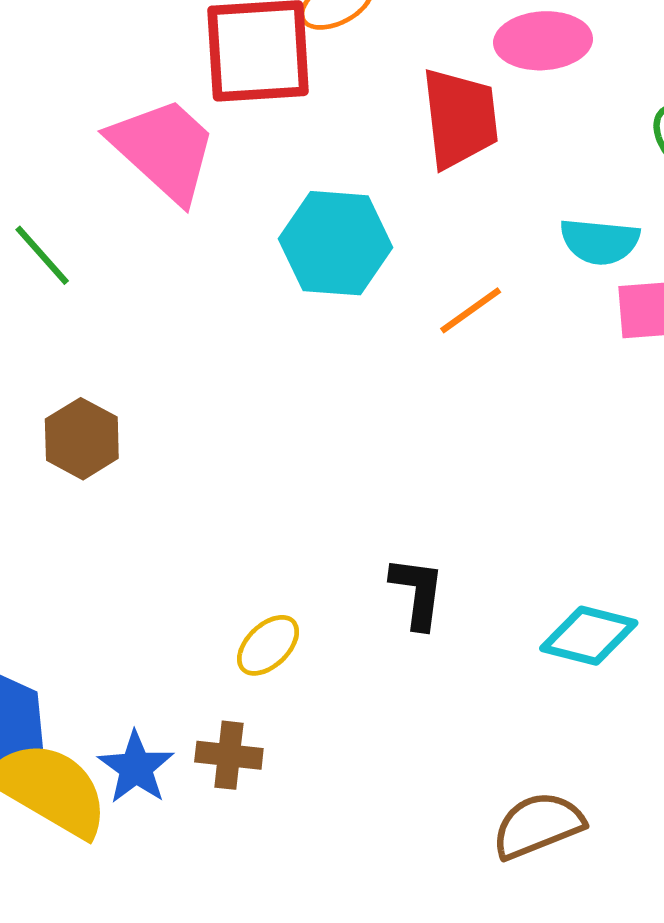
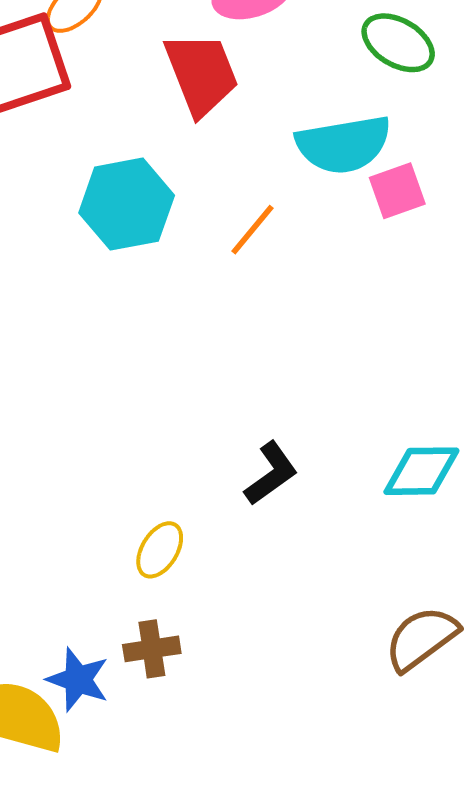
cyan semicircle: (600, 241) -> (344, 144), size x1.4
black L-shape: (418, 592) -> (271, 473), turned 62

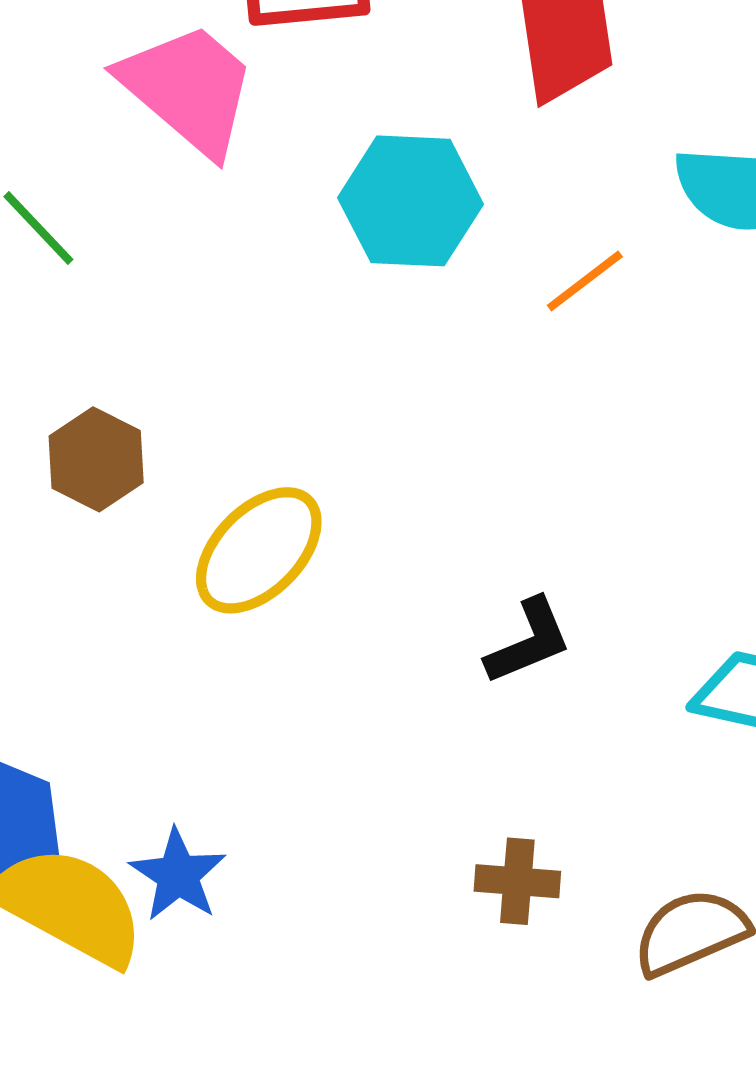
yellow ellipse: (160, 550) -> (259, 550), moved, size x1.6
brown cross: (152, 649) -> (517, 881), moved

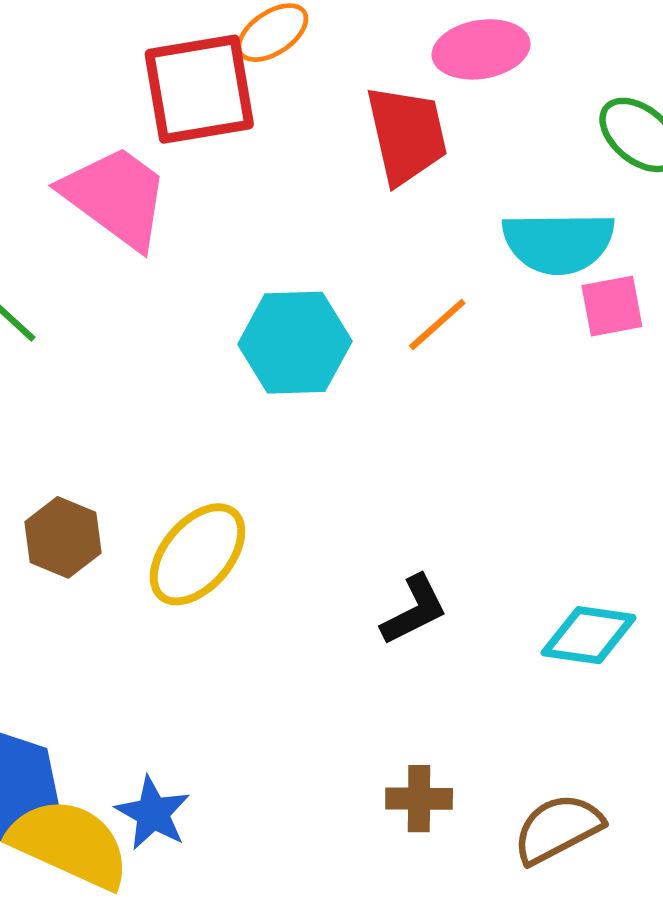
cyan hexagon: (411, 201) -> (295, 343), moved
brown hexagon: (96, 459) -> (63, 537), moved

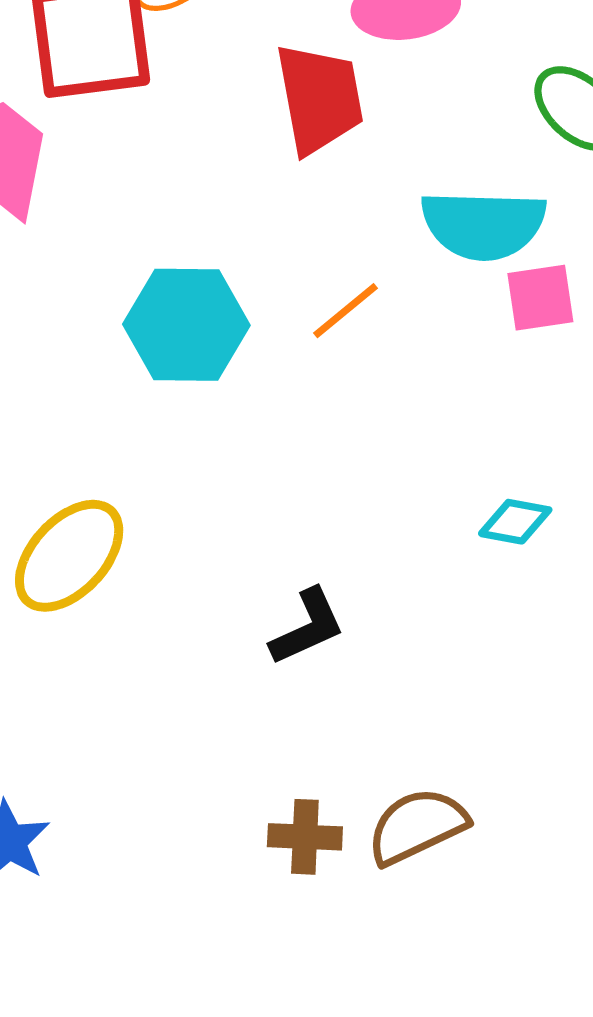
cyan diamond: (589, 635) -> (515, 522), moved, size x0.7
brown semicircle: (558, 829) -> (417, 826), moved

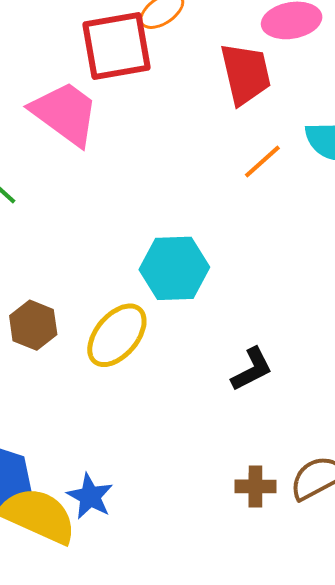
orange line: (345, 311) -> (262, 161), moved
cyan hexagon: (186, 325) -> (174, 268), moved

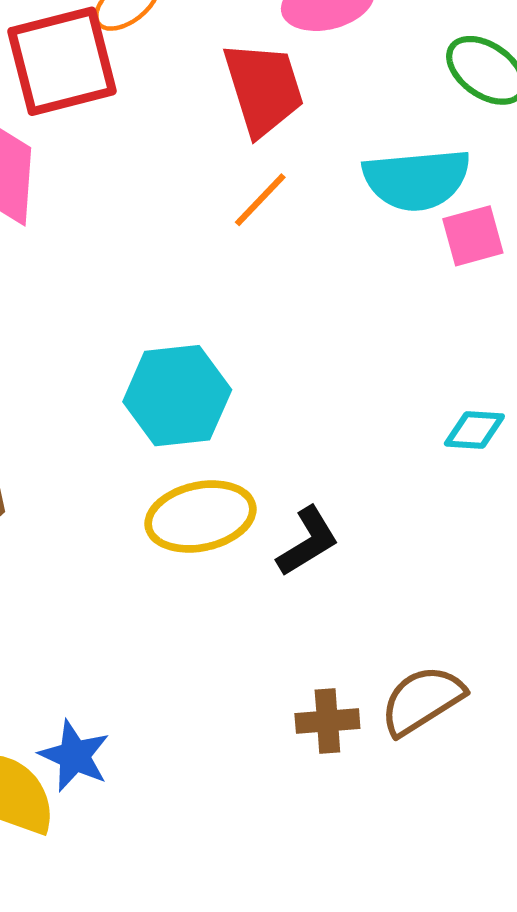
orange line: (262, 161) -> (260, 200), moved
yellow ellipse: (117, 335) -> (200, 517), moved, turned 42

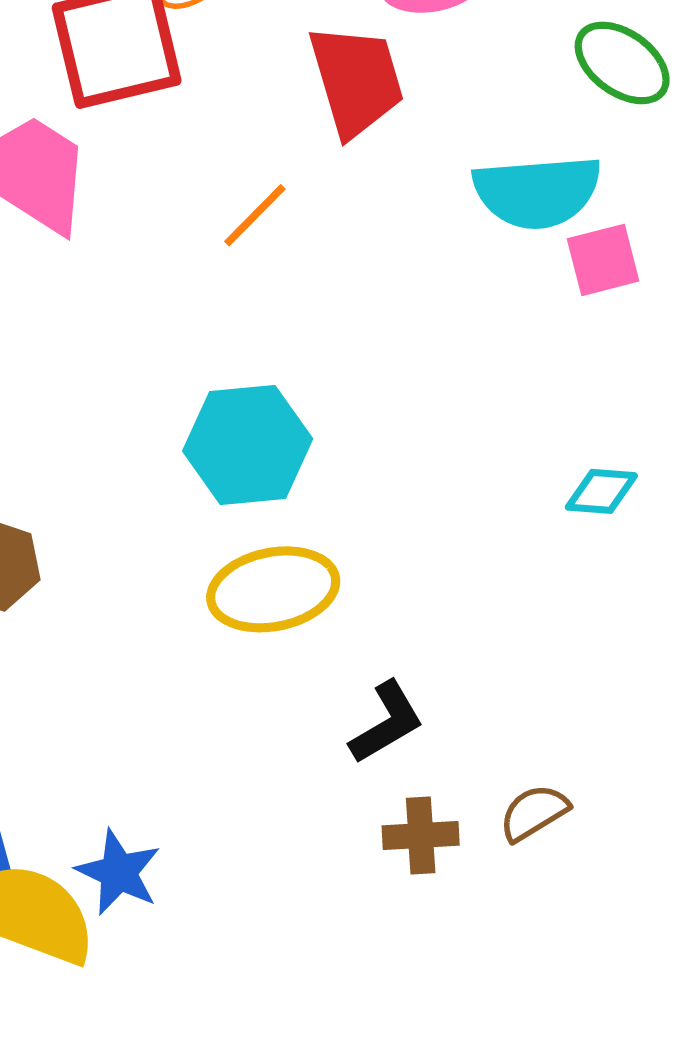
orange line: (260, 200) -> (255, 215), moved
black L-shape: (308, 541) -> (387, 723), moved
brown semicircle: (422, 700) -> (534, 813), size x0.7

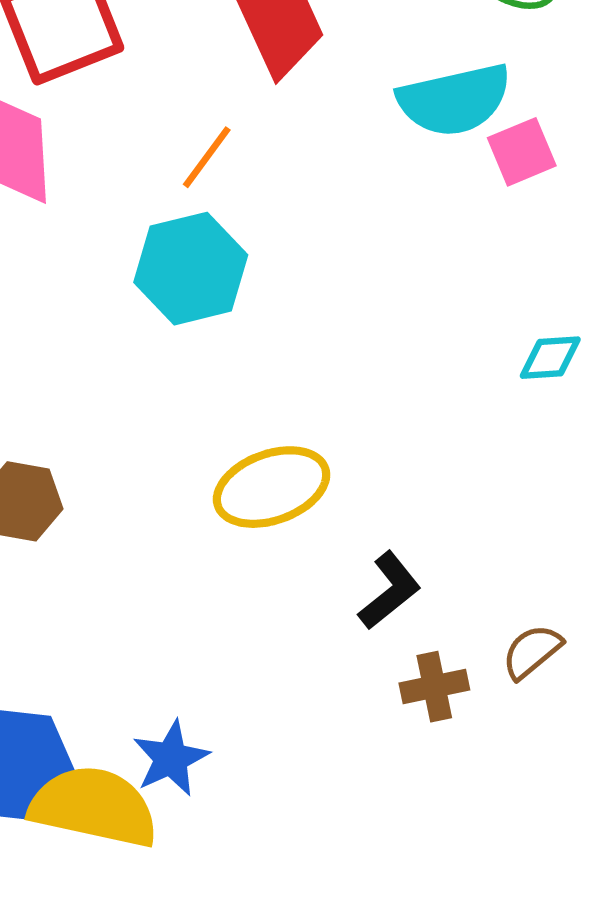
cyan hexagon: (248, 445) -> (191, 269), moved
blue star: (118, 872) -> (171, 758), turned 30

